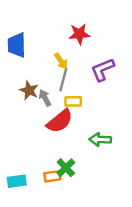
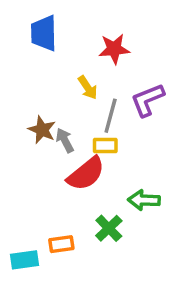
blue trapezoid: (17, 45) -> (44, 33), moved
gray line: (63, 79) -> (111, 116), moved
green cross: (66, 168) -> (109, 228), moved
orange rectangle: (52, 176) -> (61, 244), moved

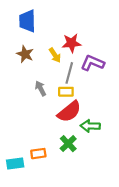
red star: (114, 49) -> (71, 43), moved
purple L-shape: (147, 100) -> (92, 63), turned 45
brown star: (42, 130) -> (25, 54), moved
red semicircle: (86, 174) -> (69, 112), moved

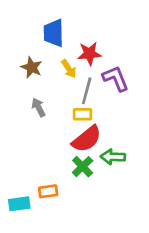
blue trapezoid: (27, 21) -> (54, 33), moved
purple L-shape: (92, 63) -> (116, 78), turned 45
gray arrow: (41, 88) -> (38, 107), moved
green cross: (68, 144) -> (83, 167), moved

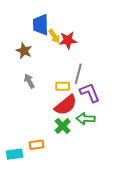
yellow arrow: (69, 69) -> (54, 36), moved
purple L-shape: (116, 78) -> (90, 93), moved
gray line: (87, 91) -> (78, 74), moved

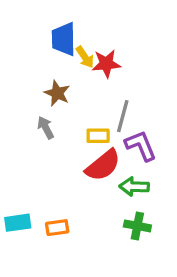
brown star: (24, 51) -> (57, 93), moved
green cross: (63, 126) -> (137, 226), moved, turned -35
cyan rectangle: (15, 154) -> (18, 223), moved

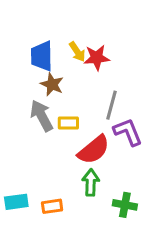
blue trapezoid: (64, 39) -> (42, 56), moved
gray arrow: (46, 128) -> (42, 116), size x1.5
yellow rectangle: (98, 136) -> (68, 123), moved
green arrow: (134, 187) -> (91, 183), moved, turned 90

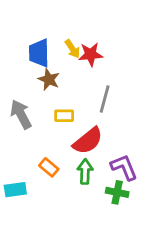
gray arrow: (42, 116) -> (21, 114), moved
purple L-shape: (128, 132) -> (124, 167), moved
orange rectangle: (52, 206) -> (49, 167), moved, turned 48

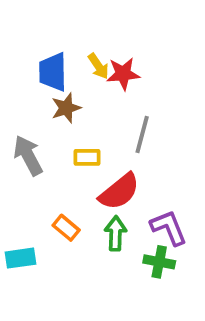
brown star: (49, 79) -> (66, 108), turned 30

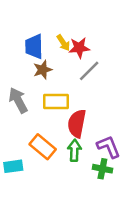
gray line: (142, 135) -> (89, 71), moved, turned 30
yellow rectangle: (87, 157) -> (56, 101), size x1.5
red semicircle: (119, 192) -> (77, 123), turned 140
orange rectangle: (66, 228) -> (43, 147), size x1.5

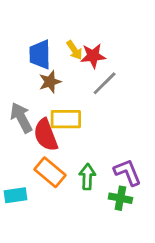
red semicircle: (77, 123) -> (46, 135), moved, turned -32

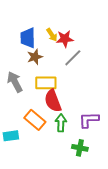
red semicircle: (46, 135) -> (53, 101), moved
purple L-shape: (128, 172) -> (89, 120), turned -70
green cross: (120, 198) -> (80, 148), moved

